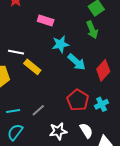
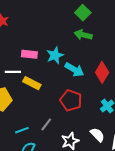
pink rectangle: (46, 20) -> (29, 54), moved
green arrow: (92, 30) -> (83, 35), turned 138
red pentagon: (78, 100) -> (71, 100), moved

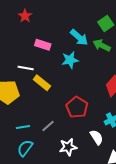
pink rectangle: (29, 54) -> (43, 45), moved
cyan arrow: (74, 70) -> (79, 37), moved
white semicircle: (97, 135) -> (97, 137), moved

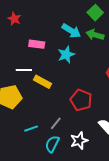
cyan semicircle: (25, 148) -> (52, 144), moved

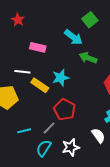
green square: (95, 13) -> (90, 20), moved
green arrow: (95, 35) -> (88, 58), moved
cyan star: (66, 55) -> (61, 78), moved
red pentagon: (81, 100) -> (65, 110), moved

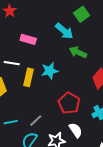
yellow rectangle: (40, 85) -> (28, 77), turned 66
red pentagon: (65, 110) -> (69, 103), moved
white semicircle: (98, 136) -> (76, 130), moved

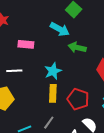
yellow rectangle: (28, 77) -> (53, 93), moved

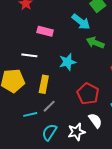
yellow rectangle: (53, 93) -> (44, 84), moved
gray line: (49, 123) -> (49, 106), moved

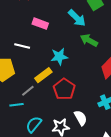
yellow rectangle: (44, 84) -> (43, 75), moved, turned 36
red pentagon: (88, 94) -> (64, 89), moved
gray line: (49, 106) -> (28, 91), moved

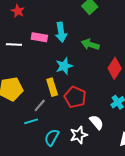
cyan arrow: (77, 18) -> (61, 32), moved, turned 48
white line: (22, 46) -> (14, 45), moved
yellow rectangle: (43, 75) -> (52, 87), turned -60

